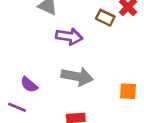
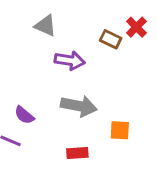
orange square: (128, 91) -> (120, 130), moved

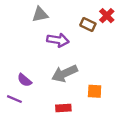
gray triangle: (45, 26) -> (40, 14), turned -36
gray arrow: (79, 106) -> (65, 73), turned 145

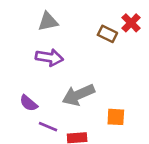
purple arrow: (58, 40) -> (49, 57), moved
purple line: (14, 99) -> (48, 127), moved

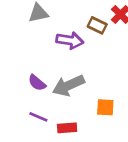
purple arrow: (49, 57) -> (70, 40), moved
purple semicircle: (29, 103) -> (37, 83), moved

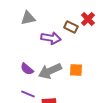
orange square: (105, 107) -> (76, 70), moved

